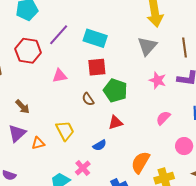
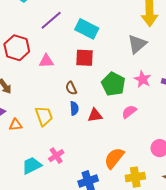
red hexagon: (28, 51) -> (17, 48), moved
green pentagon: (115, 90) -> (113, 84), moved
pink semicircle: (163, 118) -> (129, 112), moved
blue semicircle: (100, 145) -> (74, 108), moved, turned -72

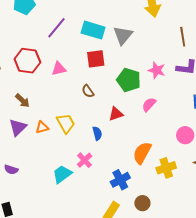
gray triangle: (137, 44) -> (123, 35), moved
blue semicircle: (74, 108) -> (97, 133), moved
orange triangle: (15, 125) -> (42, 127), moved

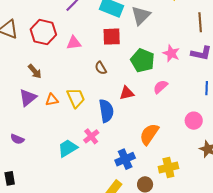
blue semicircle: (97, 133) -> (106, 111), size x1.6
yellow cross: (166, 168) -> (168, 168), moved

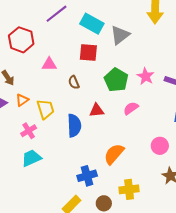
pink triangle: (74, 43) -> (49, 64), moved
orange triangle: (52, 100) -> (22, 100), moved, turned -32
pink cross: (91, 136) -> (29, 131), moved

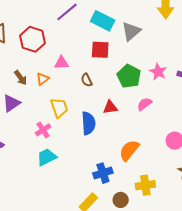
orange triangle: (22, 100) -> (43, 79), moved

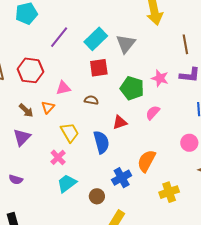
cyan rectangle: (103, 21) -> (96, 39), turned -60
brown semicircle: (87, 80) -> (91, 100), turned 136
blue cross: (103, 173) -> (122, 178), moved
brown circle: (121, 200) -> (97, 196), moved

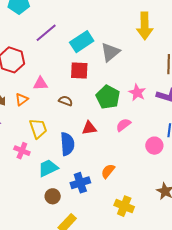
pink circle: (189, 143) -> (154, 146), moved
pink cross: (58, 157) -> (22, 151), turned -35
orange semicircle: (146, 161) -> (108, 171), size x0.7
cyan trapezoid: (67, 183) -> (48, 168), moved
yellow cross: (169, 192) -> (124, 206), turned 30

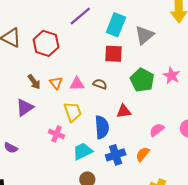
cyan rectangle: (82, 42) -> (116, 25), turned -35
pink triangle: (40, 84) -> (77, 84), moved
orange triangle: (22, 100) -> (56, 83), turned -32
pink semicircle: (123, 125) -> (157, 130), moved
blue cross: (80, 183) -> (116, 155), moved

